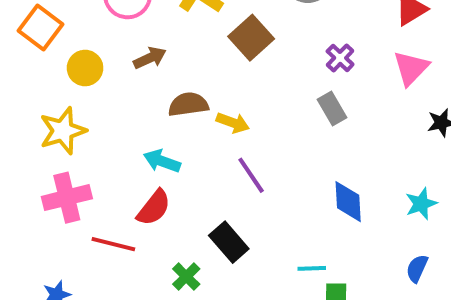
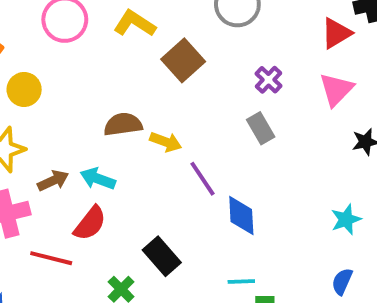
brown arrow: (150, 58) -> (53, 181), moved
purple line: (251, 175) -> (203, 179), moved
blue diamond: (348, 202) -> (241, 216), moved

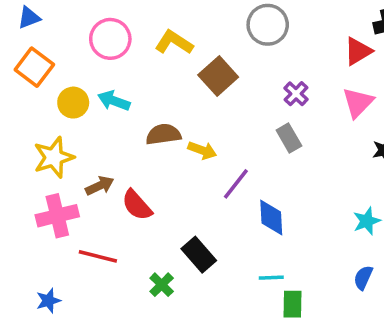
cyan arrow: (98, 179) -> (114, 101), moved
purple line: (203, 179) -> (236, 184), turned 72
red semicircle: (90, 223) -> (137, 205), moved, turned 100

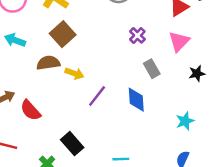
brown square: (218, 76) -> (63, 34), moved
gray rectangle: (289, 138) -> (152, 69), moved
blue diamond: (271, 217) -> (136, 100), moved

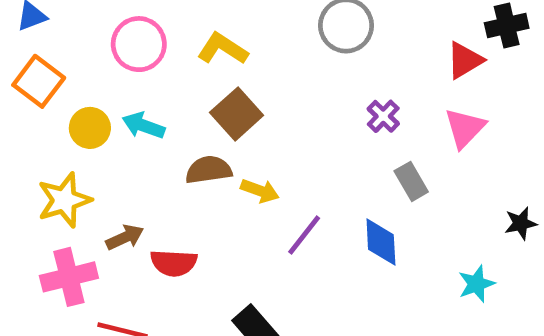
black star: (197, 73) -> (521, 223), moved
red semicircle: (30, 110) -> (174, 263), turned -45

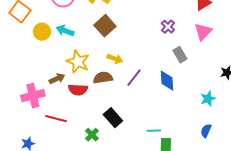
brown semicircle: (209, 170) -> (103, 78), moved
yellow star: (64, 200) -> (78, 62), moved, turned -30

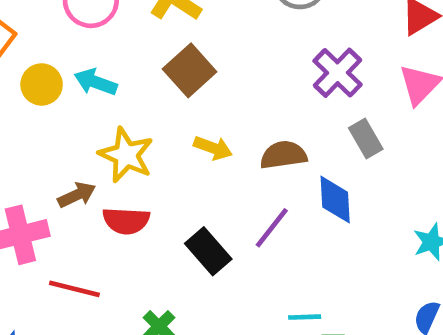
purple cross: (168, 27) -> (338, 73), size x1.5
brown semicircle: (103, 78) -> (283, 155), moved
purple line: (134, 78) -> (272, 228), moved
black rectangle: (113, 118) -> (208, 251), moved

